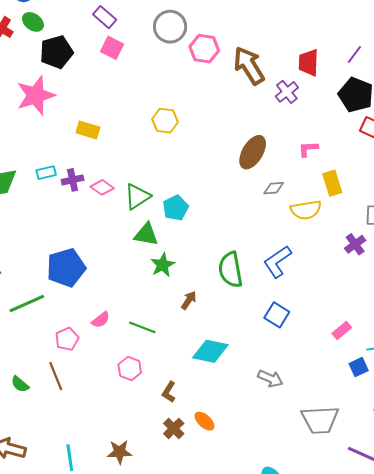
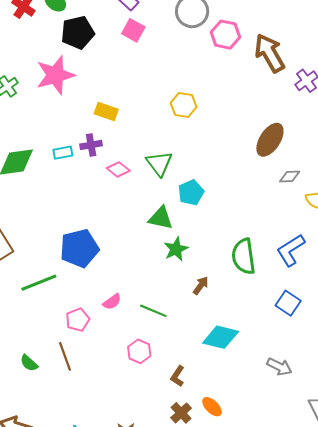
purple cross: (73, 180) -> (91, 145), moved
green triangle: (137, 197) -> (159, 163), moved, turned -36

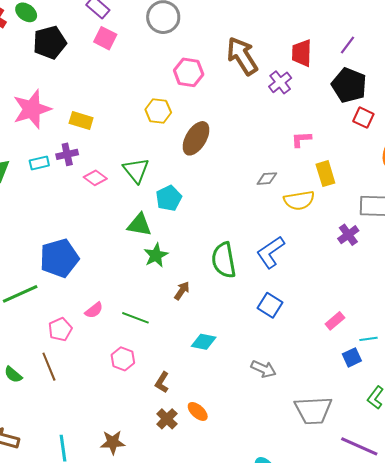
pink hexagon: (225, 35) -> (189, 72), moved
pink star: (55, 75) -> (32, 109), moved
brown ellipse: (270, 140) -> (196, 138), moved
cyan diamond: (221, 337) -> (204, 342), size x0.7

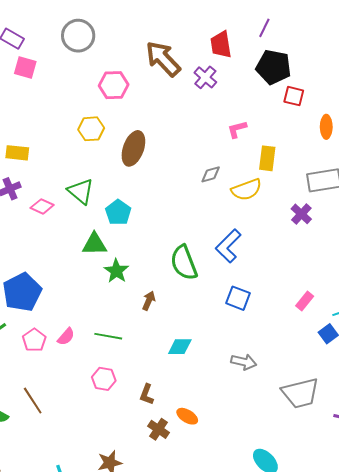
yellow rectangle: (325, 174) -> (267, 158), turned 35
pink pentagon: (60, 329) -> (34, 340), moved

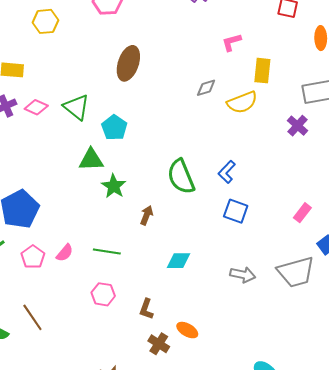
yellow hexagon: (91, 129) -> (45, 21), moved
pink diamond: (42, 206) -> (36, 107), moved
blue L-shape: (228, 246) -> (227, 172), moved, size x0.7
gray trapezoid: (300, 393) -> (296, 272), moved

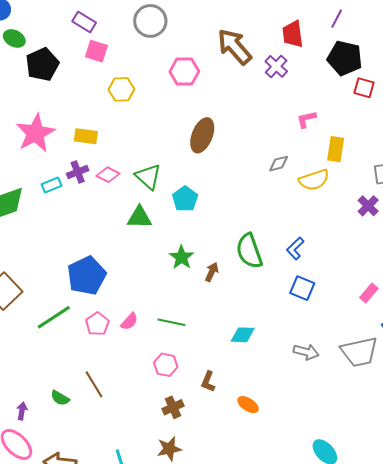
green triangle: (91, 160) -> (139, 217), moved
brown arrow: (147, 215) -> (212, 272), moved
brown cross: (159, 344) -> (173, 407), moved, turned 30

